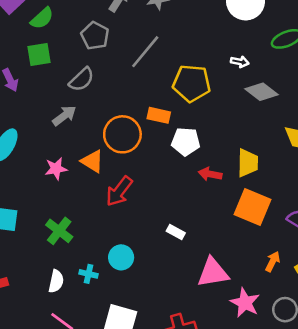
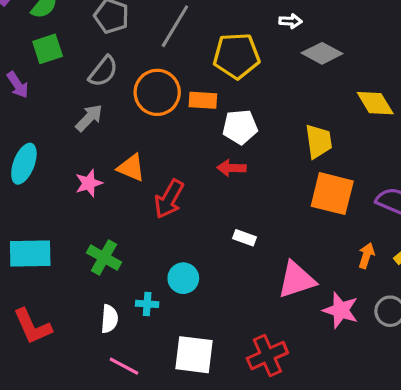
orange circle: (122, 134) -> (157, 92), moved
red arrow: (210, 174) -> (231, 168), moved

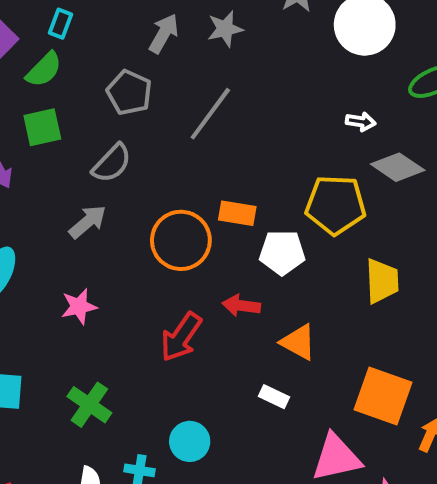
yellow pentagon: (236, 56) -> (336, 205), moved
orange circle: (157, 92) -> (181, 240), moved
orange triangle: (131, 168) -> (298, 342), moved
red arrow: (231, 168) -> (241, 306), moved
orange square: (332, 194) -> (383, 396), moved

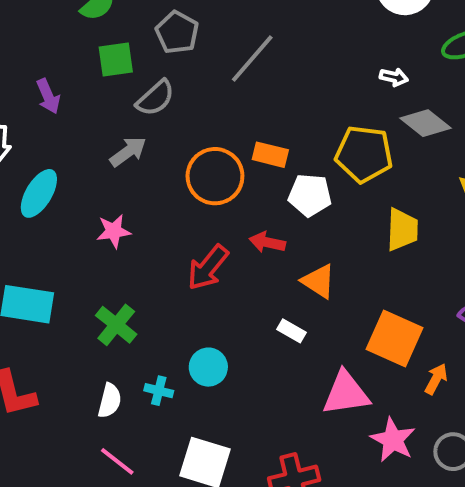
green square: (42, 127) -> (116, 60), moved

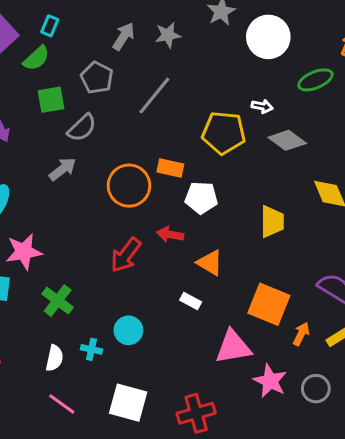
yellow pentagon: (364, 154) -> (224, 133), moved
pink star: (114, 231) -> (24, 252), moved, size x1.4

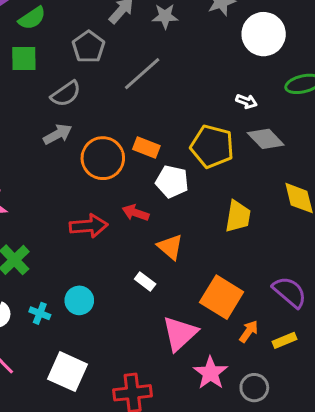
green square: (51, 100) -> (24, 59), moved
yellow pentagon: (224, 133) -> (212, 146), moved
gray arrow: (63, 169) -> (58, 134), moved
red arrow: (126, 255) -> (89, 226), turned -141
pink triangle: (233, 347) -> (180, 333), turned -42

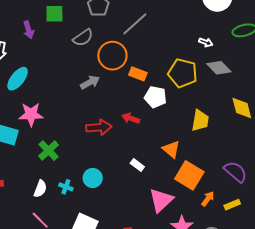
gray arrow: (58, 134) -> (90, 82), moved
orange circle: (103, 158) -> (112, 56), moved
orange triangle: (170, 247) -> (171, 149), moved

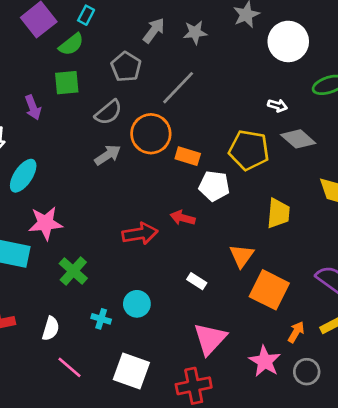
gray arrow: (90, 82) -> (108, 155), moved
orange triangle: (171, 149) -> (242, 256), turned 30
white semicircle: (40, 189) -> (51, 328), moved
orange arrow: (208, 199) -> (296, 332), moved
pink triangle: (161, 200) -> (210, 339), moved

